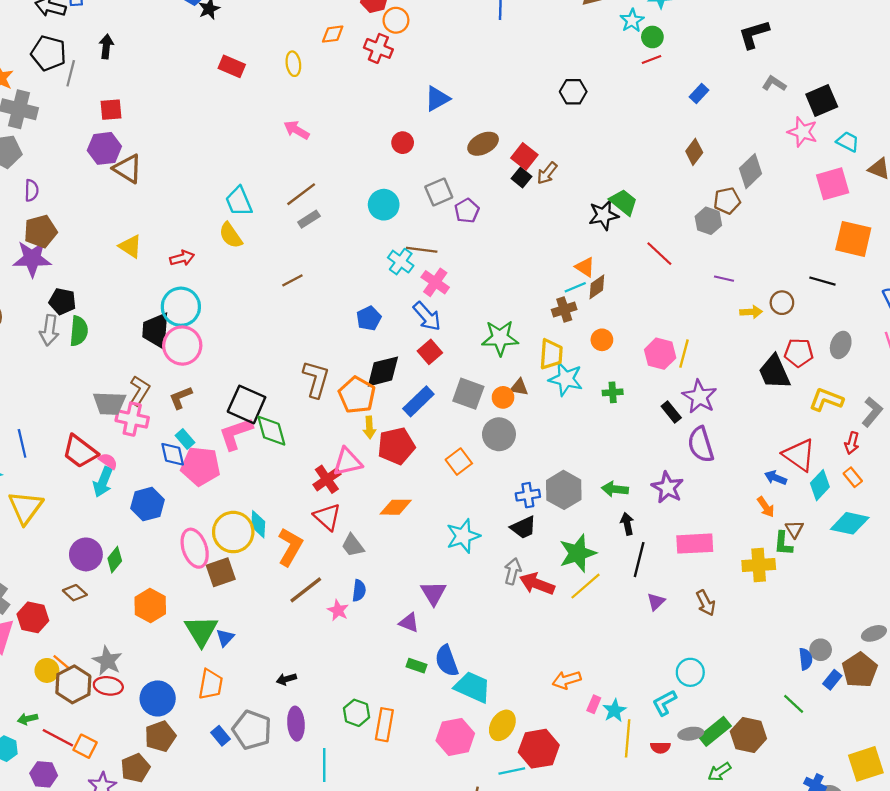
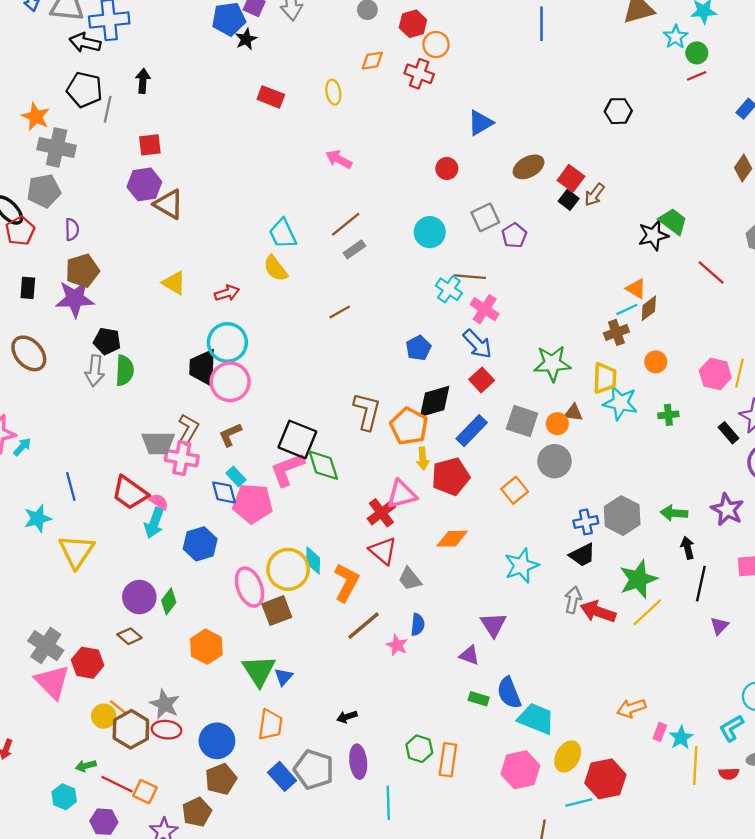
blue rectangle: (220, 736) -> (282, 776), size x1.4

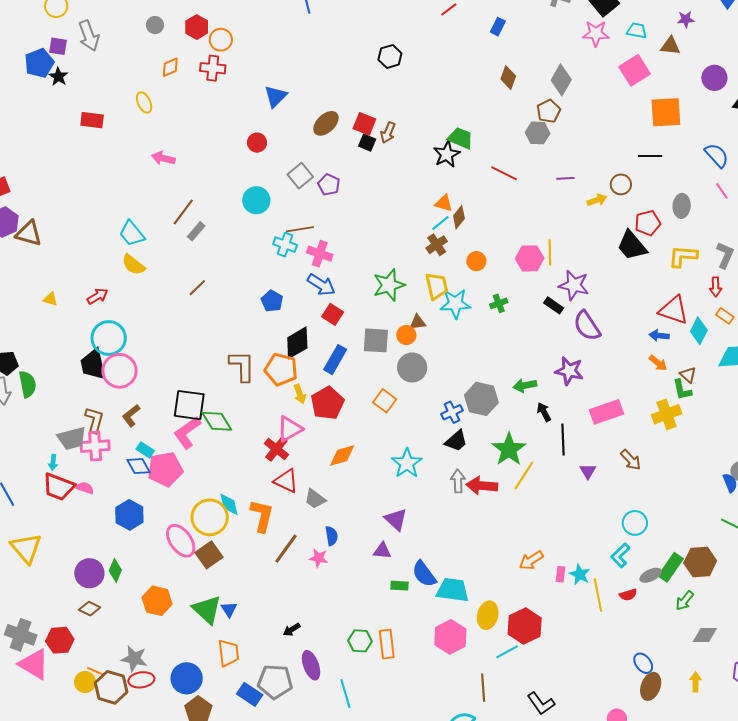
yellow triangle: (174, 283) -> (50, 299), size x0.7
cyan arrow: (154, 523) -> (53, 462), moved, size x0.6

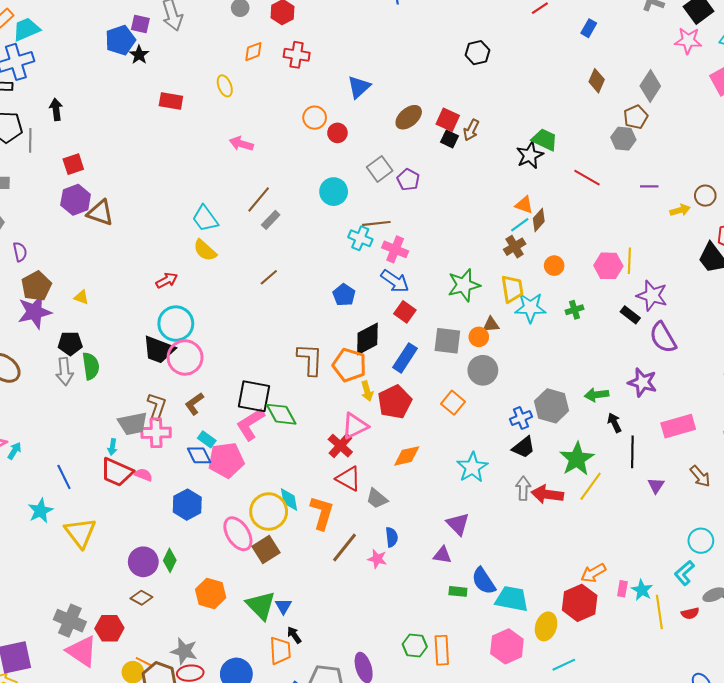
orange circle: (221, 40) -> (315, 118), moved
yellow triangle: (50, 299) -> (81, 297), moved
black trapezoid: (93, 364) -> (159, 350), turned -60
red hexagon: (525, 626) -> (580, 603), moved
black arrow: (292, 630) -> (294, 635), moved, turned 84

